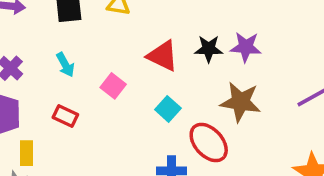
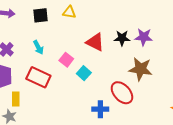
cyan square: (168, 109) -> (84, 73), moved
red rectangle: (65, 116) -> (38, 77), size x1.6

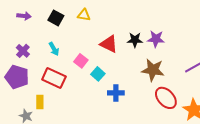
black square: (40, 15) -> (56, 18), turned 35
red ellipse: (122, 93) -> (166, 98), moved
yellow rectangle: (16, 99) -> (40, 102), moved
blue cross: (100, 109) -> (116, 93), moved

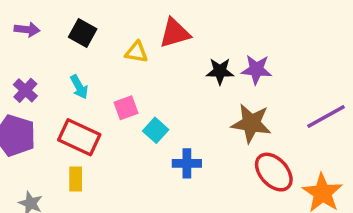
yellow triangle: (84, 15) -> (137, 52), moved
red triangle: (109, 44) -> (175, 33), moved, turned -42
pink square: (81, 61) -> (126, 108), turned 32
yellow rectangle: (40, 102) -> (76, 179), moved

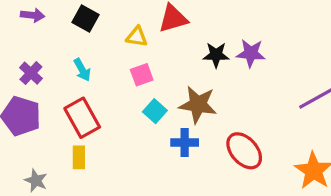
pink square: (126, 108) -> (142, 75), moved
brown star: (251, 123) -> (198, 104), moved
red rectangle: (79, 137) -> (82, 118), turned 36
red ellipse: (274, 172) -> (244, 151), moved

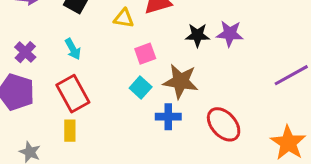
pink square: (142, 75) -> (145, 54), moved

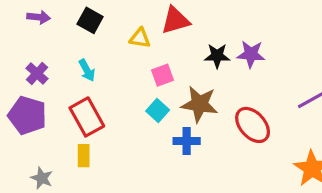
red ellipse: (224, 124) -> (253, 125), moved

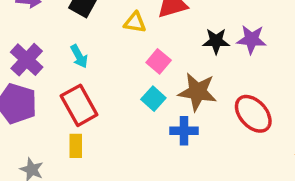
purple cross: (37, 73) -> (27, 60), size x1.4
pink square: (162, 75) -> (159, 61), turned -30

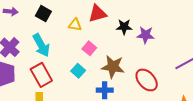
black star: (216, 41) -> (124, 27), moved
cyan arrow: (79, 56) -> (41, 45), size x1.6
cyan square: (153, 99) -> (78, 71), moved

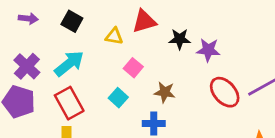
cyan arrow: (41, 45) -> (69, 64), turned -100
brown star: (113, 67) -> (165, 92), size x0.7
red ellipse: (147, 80) -> (225, 92), moved

